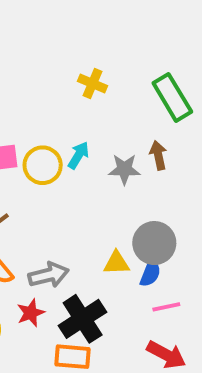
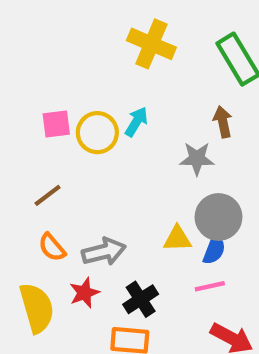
yellow cross: (92, 83) -> (151, 44), size x1.5
gray star: (124, 169) -> (197, 159), moved
pink line: (166, 307) -> (210, 286), moved
black cross: (83, 319) -> (141, 299), size x0.7

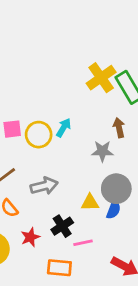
yellow cross: (151, 44) -> (101, 78), moved, turned 32
gray arrow: (104, 252) -> (44, 186), moved
pink line: (210, 286) -> (83, 243), moved
black cross: (141, 299) -> (62, 226), moved

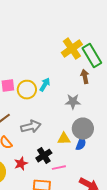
brown arrow: (119, 128) -> (85, 77), moved

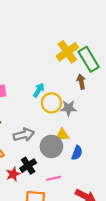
yellow circle: (27, 90) -> (51, 103), moved
gray circle: (83, 129) -> (51, 146), moved
yellow triangle: (64, 139) -> (62, 135), moved
black cross: (44, 156) -> (28, 166), moved

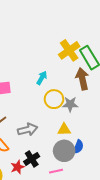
brown arrow: (81, 82) -> (82, 79), size x1.5
cyan arrow: (39, 90) -> (42, 78), moved
gray circle: (51, 146) -> (64, 151), moved

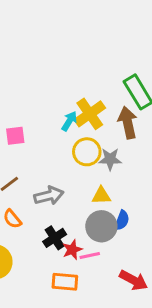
yellow cross: (69, 50) -> (90, 114), moved
red star: (17, 167) -> (72, 250), moved

